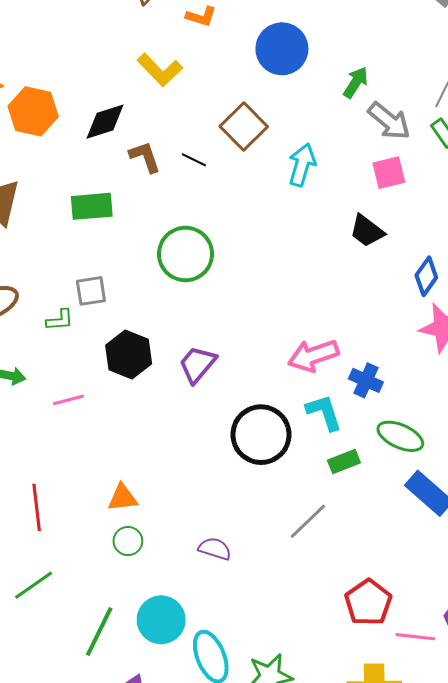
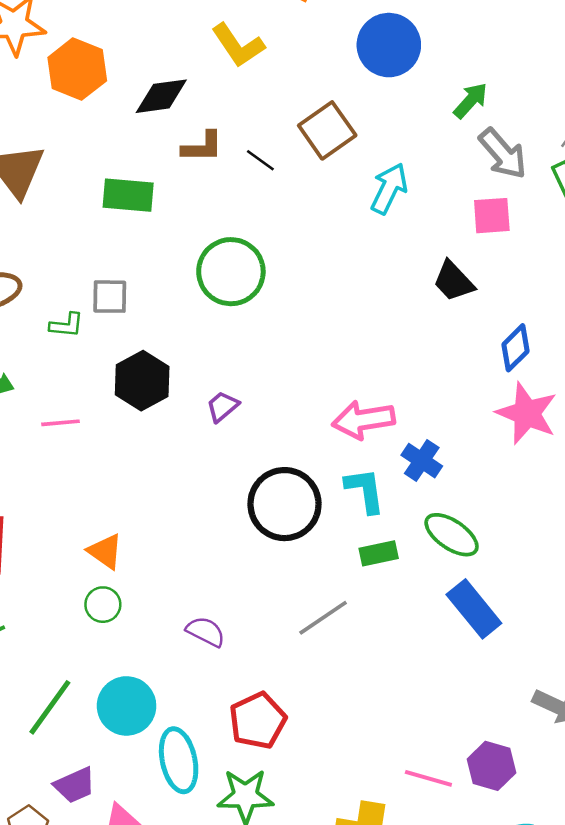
brown L-shape: (145, 157) -> (202, 147), turned 99
purple trapezoid: (197, 364) -> (222, 406), size x0.7
orange triangle: (123, 498) -> (105, 551), turned 32
red pentagon: (368, 603) -> (258, 721), moved

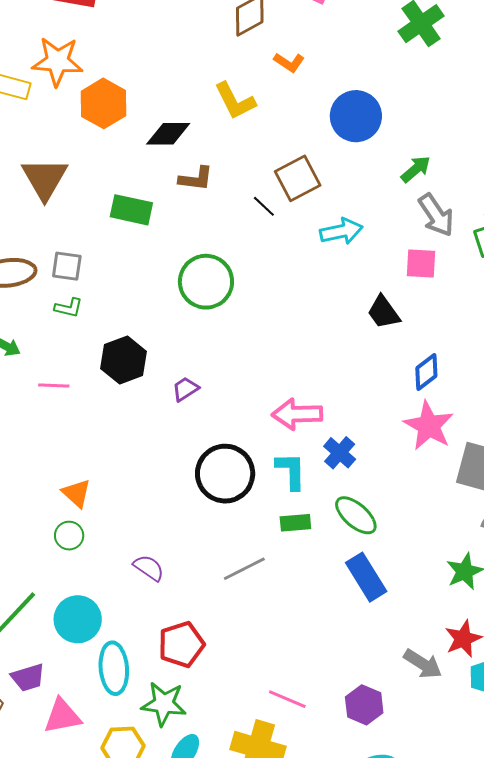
black line: (260, 160) -> (264, 206), moved
cyan arrow: (389, 189) -> (341, 231), turned 45
gray square: (110, 297) -> (67, 266), moved
pink line: (428, 778) -> (287, 699), moved

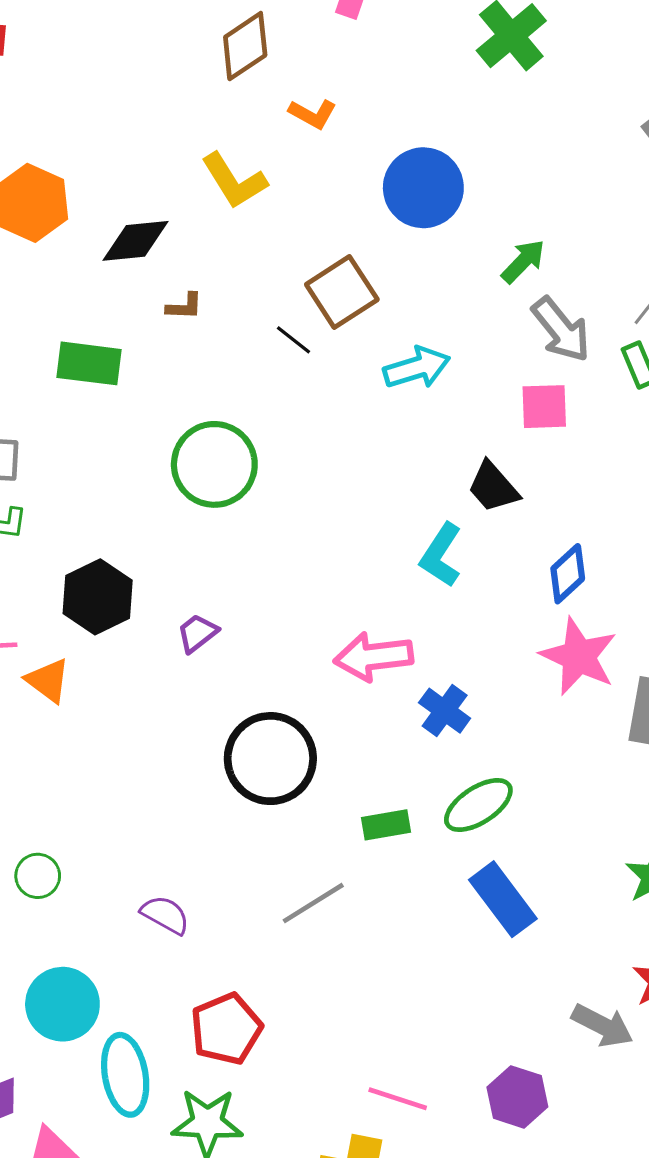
brown L-shape: (196, 179) -> (184, 306), size x0.7
cyan L-shape: (291, 471) -> (441, 555), moved, turned -141
orange triangle: (76, 493) -> (48, 680), moved
green ellipse: (356, 515) -> (478, 805), turned -69

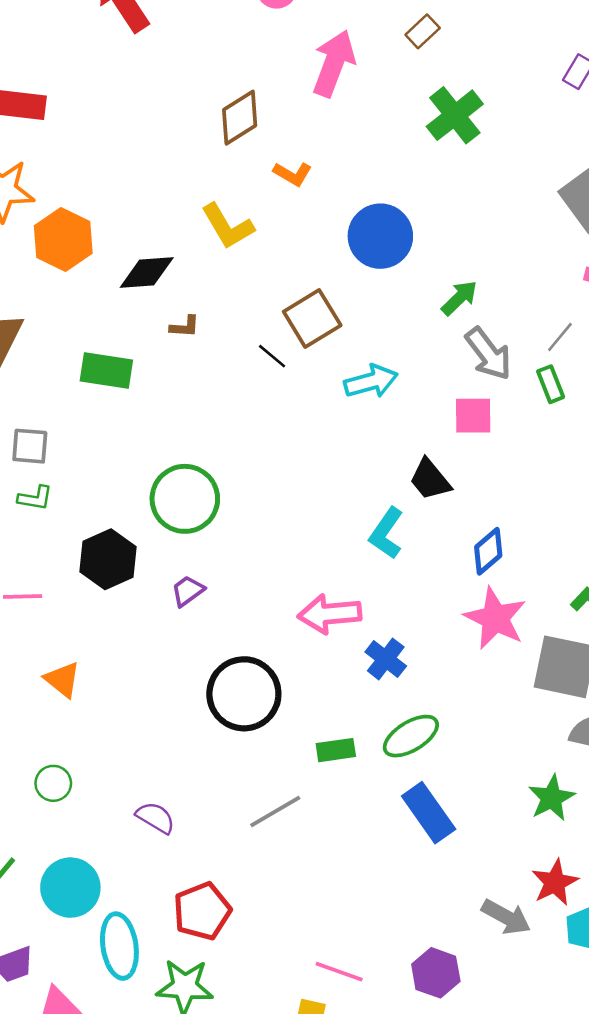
green circle: (214, 464) -> (185, 499), moved
orange triangle: (48, 680) -> (62, 680), moved

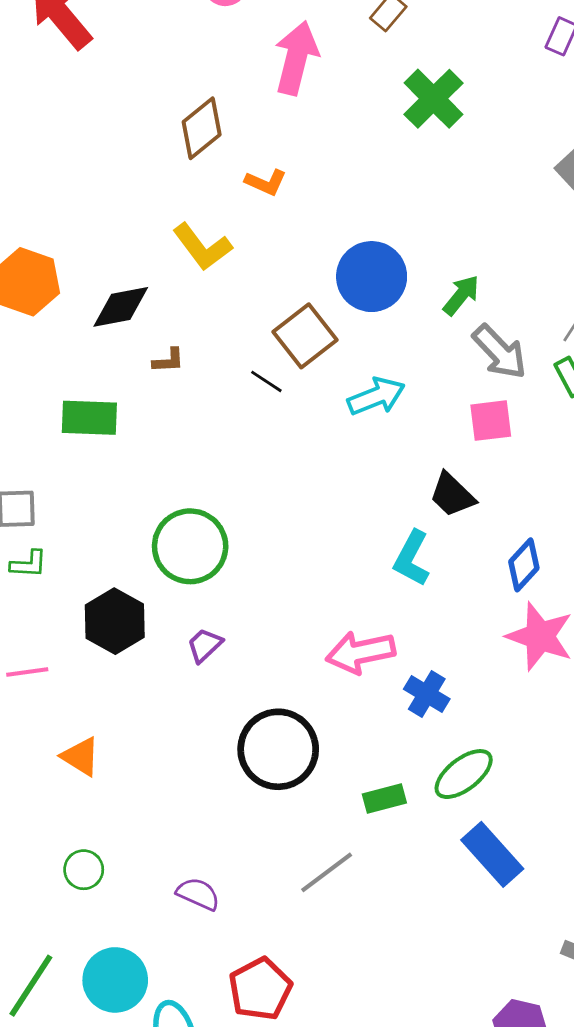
blue circle: (380, 236) -> (372, 277), moved

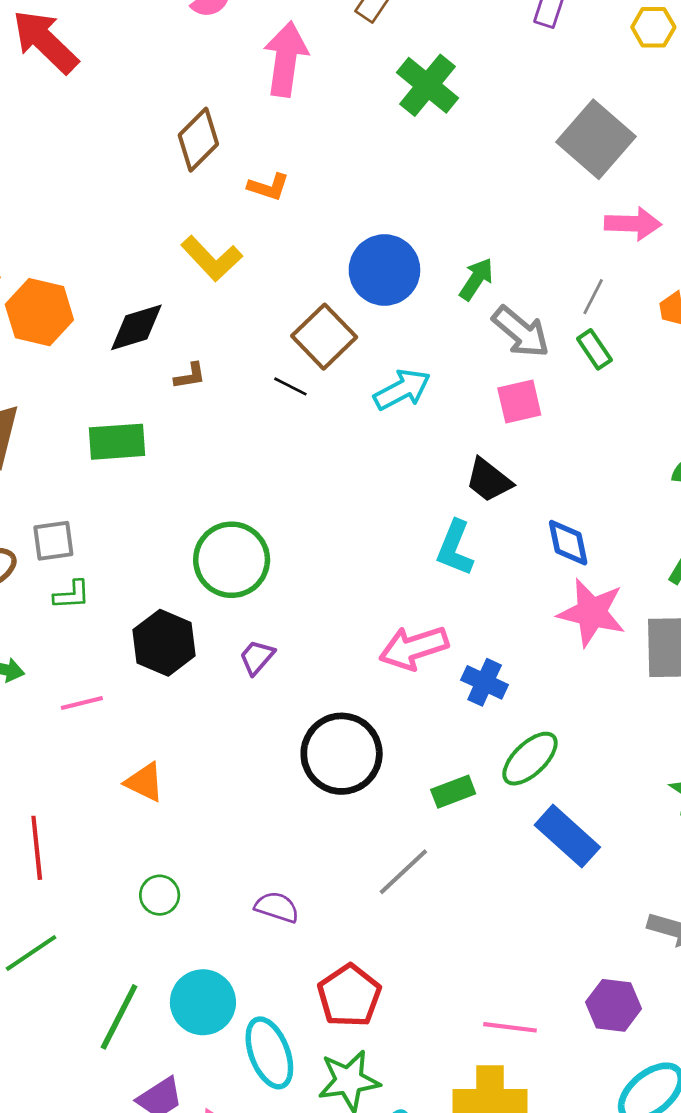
blue diamond: (524, 565) -> (568, 543), turned -48

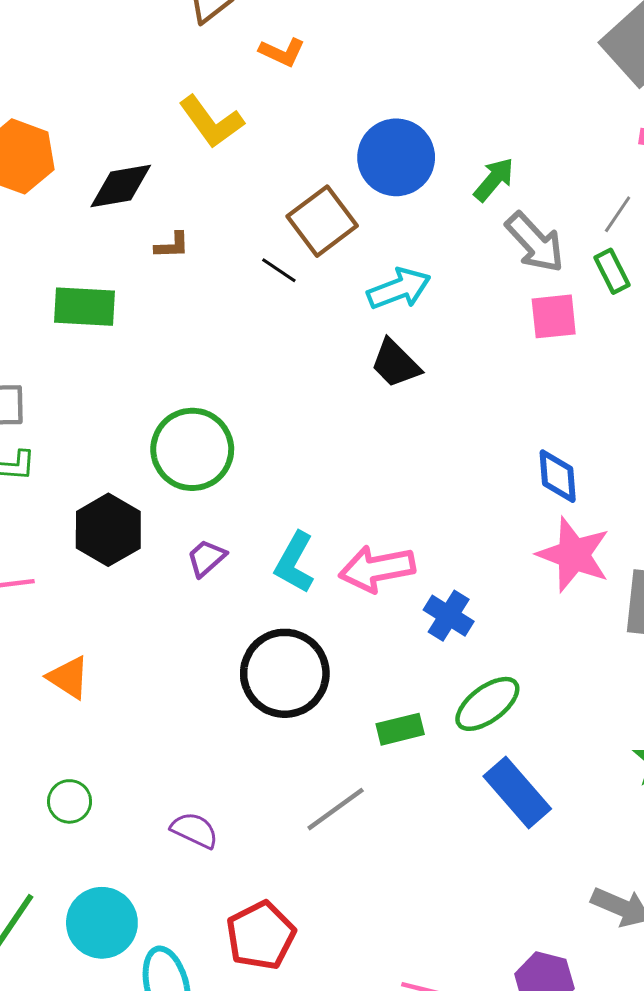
pink square: (519, 402) -> (554, 316), moved
black trapezoid: (489, 480) -> (395, 363), moved
cyan L-shape: (455, 548) -> (295, 562), moved

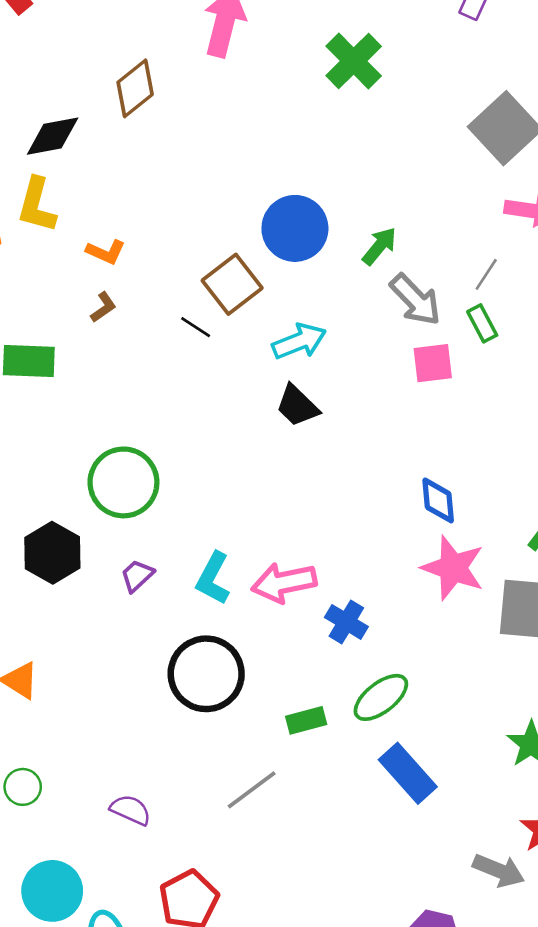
orange L-shape: (282, 52) -> (106, 252), moved
yellow L-shape: (211, 122) -> (37, 205), moved, turned 52
black diamond: (121, 186) -> (53, 136), moved
brown L-shape: (172, 245) -> (103, 307), turned -32

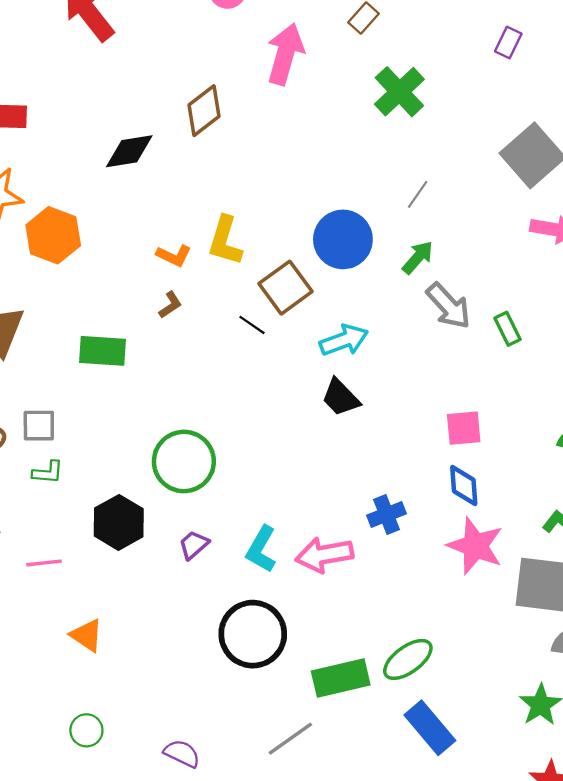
yellow L-shape: (37, 205) -> (225, 241), moved
gray line: (486, 274) -> (418, 194), moved
pink square: (433, 363) -> (464, 428), moved
blue cross: (346, 622) -> (387, 514), moved, turned 36
green rectangle: (306, 720) -> (341, 678), size x1.6

